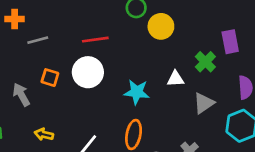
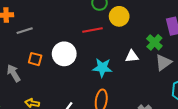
red line: (95, 40) -> (93, 30), moved
gray triangle: (204, 103) -> (163, 62), moved

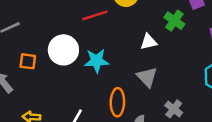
gray triangle: (163, 62) -> (147, 77), moved, turned -30
cyan star: (102, 68) -> (97, 61), moved

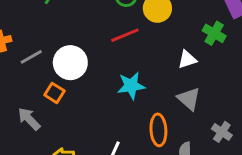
white circle: (63, 50) -> (70, 63), moved
orange square: (28, 61) -> (54, 93), turned 30

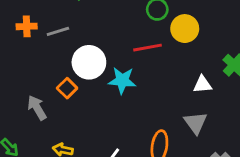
gray line: (31, 57) -> (58, 31), moved
cyan star: (131, 86) -> (122, 80), moved

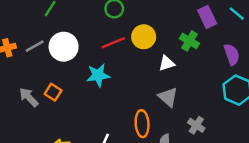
yellow circle: (185, 29) -> (144, 37), moved
white circle: (89, 62) -> (64, 47), moved
gray arrow: (37, 108) -> (29, 97), moved

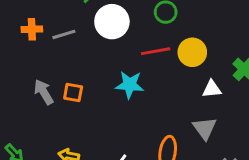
white circle: (64, 47) -> (112, 22), moved
orange square: (53, 92) -> (73, 93), turned -35

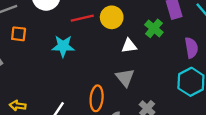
orange square: (73, 93) -> (19, 34), moved

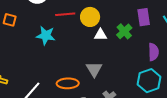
white triangle: (129, 46) -> (100, 35), moved
orange ellipse: (97, 98) -> (68, 83), turned 75

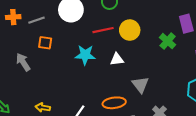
white triangle: (100, 35) -> (117, 59), moved

